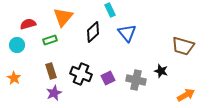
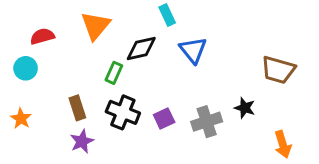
black diamond: (93, 32) -> (141, 49), turned 30
green rectangle: (50, 40) -> (114, 73), moved, turned -48
gray cross: (136, 80) -> (207, 122), turned -30
orange arrow: (186, 95) -> (283, 144), turned 102

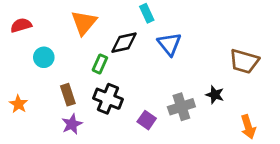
red semicircle: (42, 36) -> (21, 25), moved
cyan circle: (26, 68) -> (44, 57), moved
purple square: (164, 119) -> (147, 120), moved, turned -30

